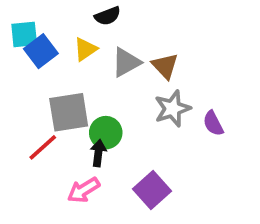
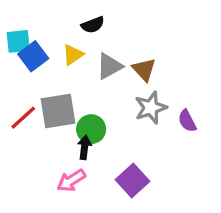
red line: (43, 147) -> (23, 118), moved

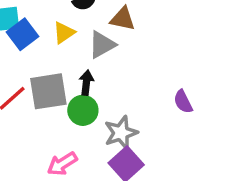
brown triangle: (144, 70) -> (123, 19), moved, turned -35
gray star: (151, 108) -> (121, 133), moved
black arrow: (84, 147) -> (86, 83), moved

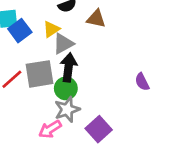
gray triangle: (102, 45) -> (63, 44), moved
black arrow: (86, 83) -> (68, 67), size x1.5
gray star: (121, 133) -> (67, 109), moved

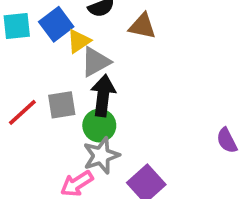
blue square: (20, 31) -> (56, 24), moved
gray square: (40, 74) -> (62, 105), size x0.7
purple semicircle: (142, 82) -> (227, 140), moved

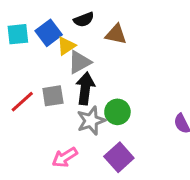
green circle: (99, 125) -> (117, 112), moved
gray star: (101, 155) -> (91, 121), moved

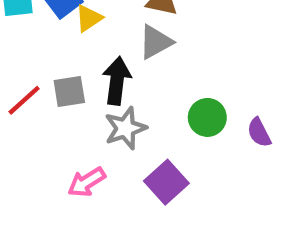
gray triangle: (79, 62) -> (156, 42), moved
green circle: (117, 112) -> (207, 117), moved

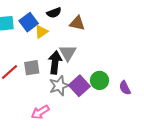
gray triangle: (156, 42) -> (68, 53), moved, turned -30
purple square: (166, 182) -> (79, 86), moved

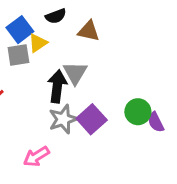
gray square: (32, 68) -> (18, 55), moved
green circle: (99, 80) -> (138, 112), moved

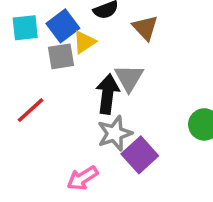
brown triangle: (89, 31) -> (145, 28), turned 35
purple square: (92, 119) -> (140, 155), moved

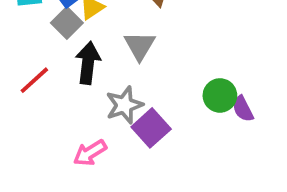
gray square: (61, 56) -> (67, 23), turned -36
black arrow: (108, 94) -> (88, 63), moved

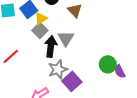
gray square: (67, 23) -> (40, 30), moved
black arrow: (88, 63) -> (51, 46), moved

